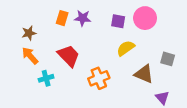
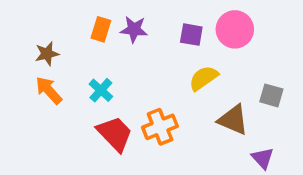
red trapezoid: (69, 56) -> (115, 134), moved
cyan cross: (46, 78) -> (101, 90), moved, turned -32

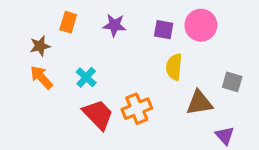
orange rectangle: (101, 29) -> (68, 22), moved
yellow semicircle: (204, 78) -> (174, 67), turned -50
brown triangle: (233, 120) -> (199, 103), turned -32

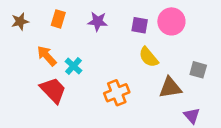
brown star: (40, 46) -> (20, 21), moved
yellow semicircle: (174, 67) -> (149, 57), turned -45
orange arrow: (41, 77) -> (47, 56), moved
red trapezoid: (98, 115) -> (53, 90), moved

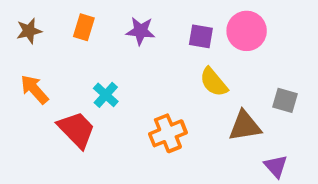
orange arrow: (47, 56) -> (34, 89), moved

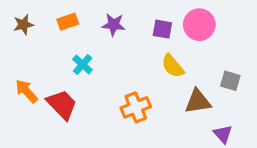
orange rectangle: (84, 27) -> (68, 22), turned 54
orange arrow: (34, 89) -> (26, 91), moved
cyan cross: (106, 95) -> (83, 65), moved

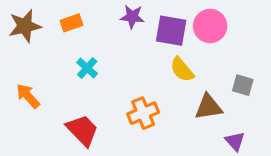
brown star: (23, 25) -> (25, 26), size x1.5
purple star: (114, 25) -> (132, 17), moved
purple square: (162, 29) -> (171, 31), size x1.5
red trapezoid: (62, 104) -> (82, 130), moved

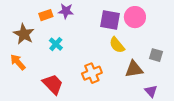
purple star: (132, 17) -> (66, 11), moved
brown star: (25, 26) -> (24, 34), moved, turned -30

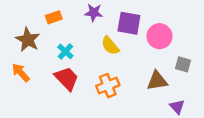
purple star: (66, 11) -> (94, 13), moved
pink circle: (135, 17) -> (159, 36), moved
yellow semicircle: (117, 45) -> (110, 46), moved
red trapezoid: (53, 84) -> (67, 78), moved

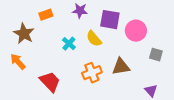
cyan cross: (65, 51) -> (69, 44), moved
red trapezoid: (67, 78) -> (50, 82), moved
brown triangle: (157, 81) -> (121, 67), moved

